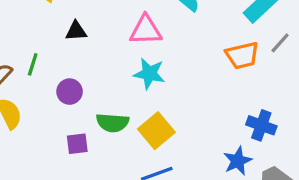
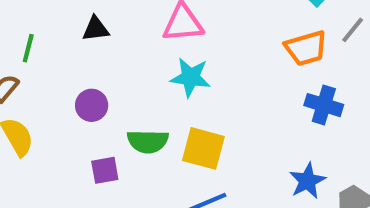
green line: (33, 64) -> (28, 48), moved
blue cross: (261, 125) -> (324, 105), moved
yellow square: (156, 131) -> (203, 148), turned -32

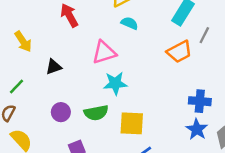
green line: (28, 48) -> (17, 87), turned 42
blue cross: (324, 105) -> (200, 101), moved
green semicircle: (148, 141) -> (96, 113), moved

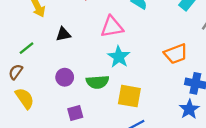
orange trapezoid: (179, 52) -> (176, 54), moved
cyan star: (115, 83) -> (119, 57), turned 30

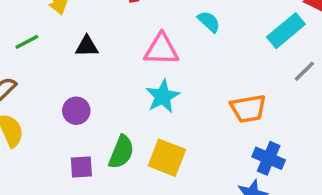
green line: (26, 48) -> (27, 42), moved
green semicircle: (97, 82) -> (121, 152), moved, turned -75

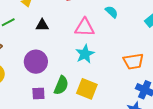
purple circle: (76, 111) -> (36, 62), size x1.5

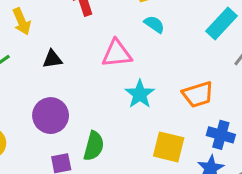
cyan star: (85, 54) -> (140, 94), moved
yellow square: (87, 89) -> (169, 147), moved

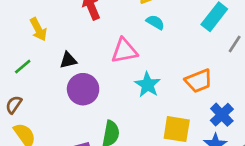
purple circle: (51, 116) -> (83, 89), moved
blue cross: (221, 135) -> (222, 115), turned 35

